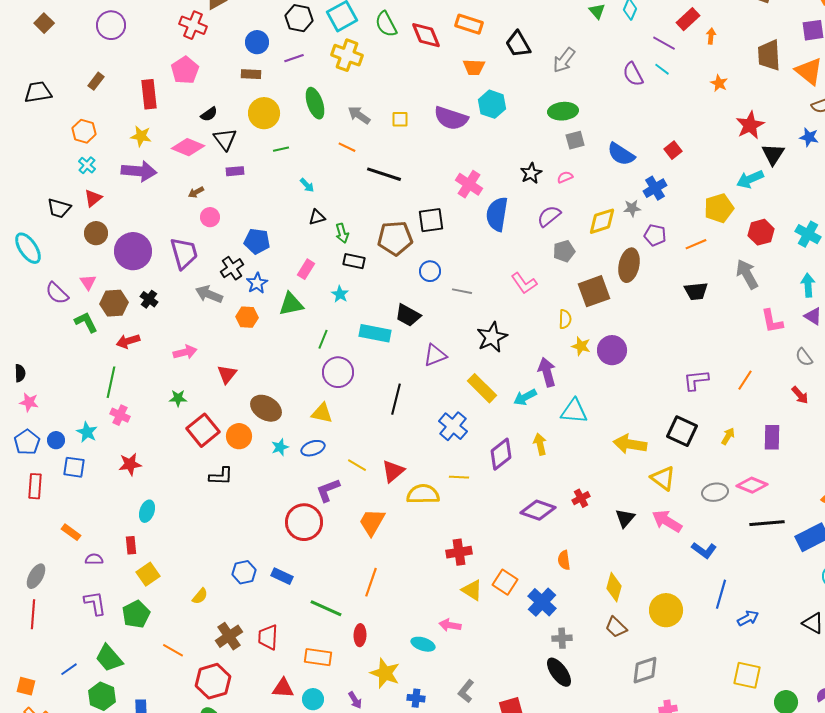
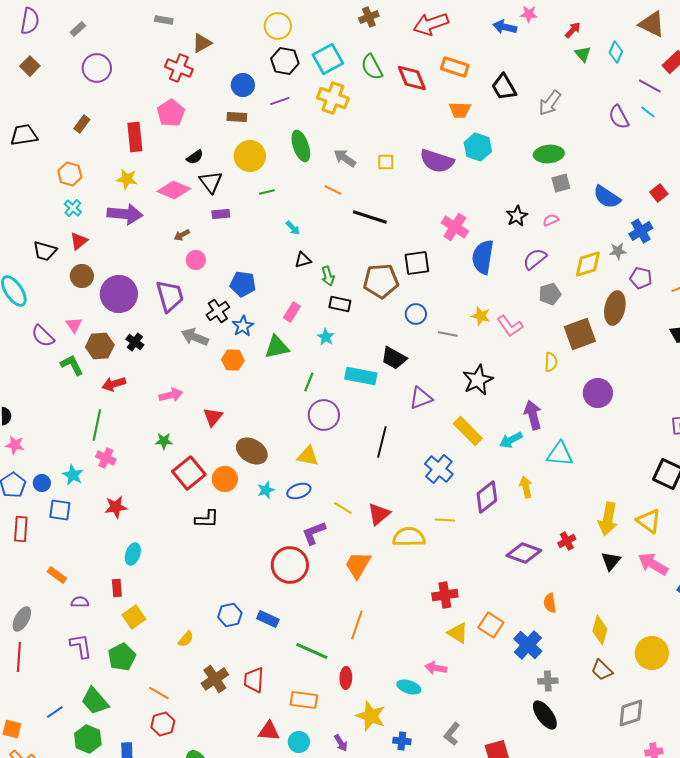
yellow star: (581, 346) -> (481, 316), moved
yellow arrow: (630, 444) -> (608, 519), moved, turned -88
red hexagon: (213, 681) -> (163, 724), moved, size x0.7

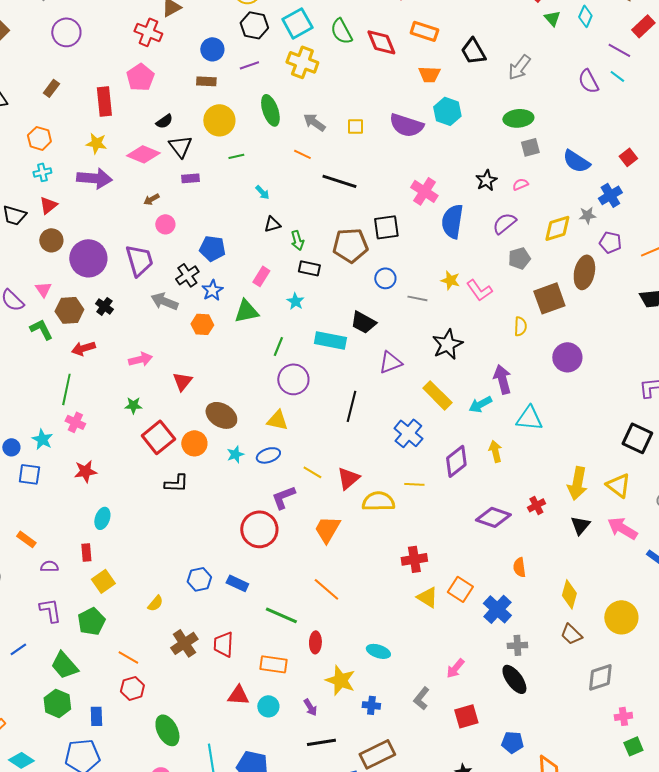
cyan cross: (73, 208) -> (42, 172), turned 36
orange line: (357, 625) -> (326, 589), turned -68
pink arrow: (436, 668) -> (455, 668), moved, turned -60
blue line: (55, 712) -> (18, 649), moved

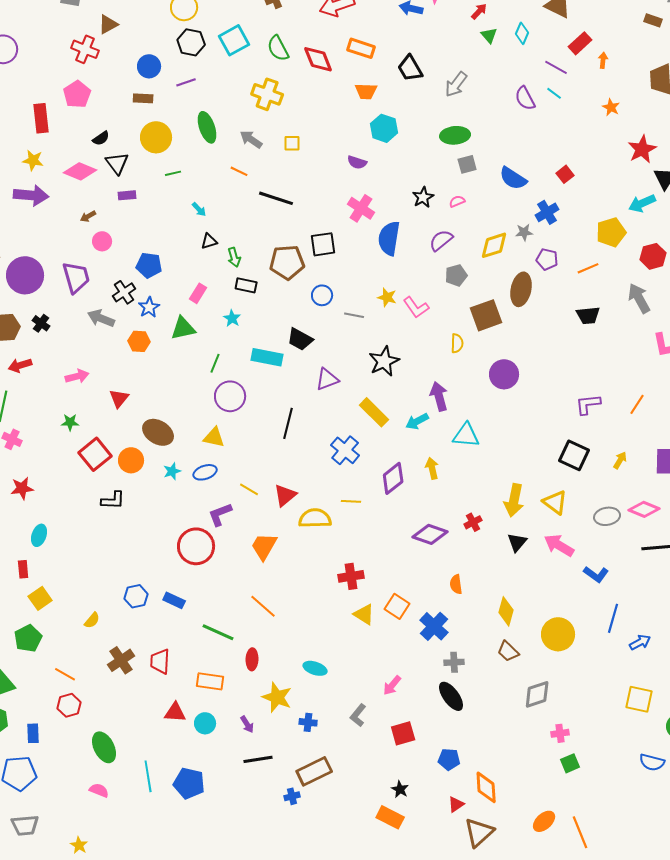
yellow cross: (302, 62) -> (267, 94), moved
purple semicircle: (406, 125) -> (357, 162), moved, size x0.6

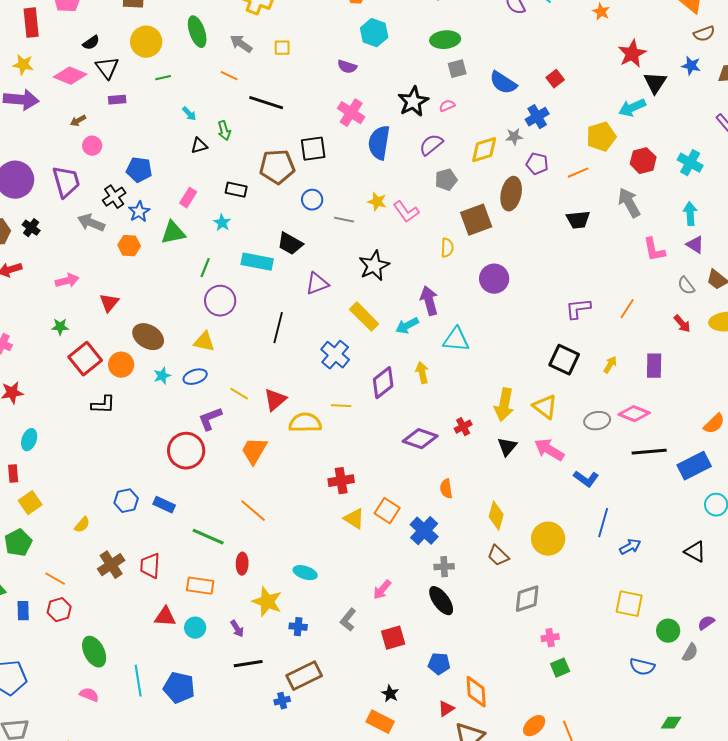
black star: (423, 197) -> (413, 102), size x1.4
green arrow: (234, 257) -> (224, 131), moved
blue rectangle: (33, 733) -> (23, 611), moved

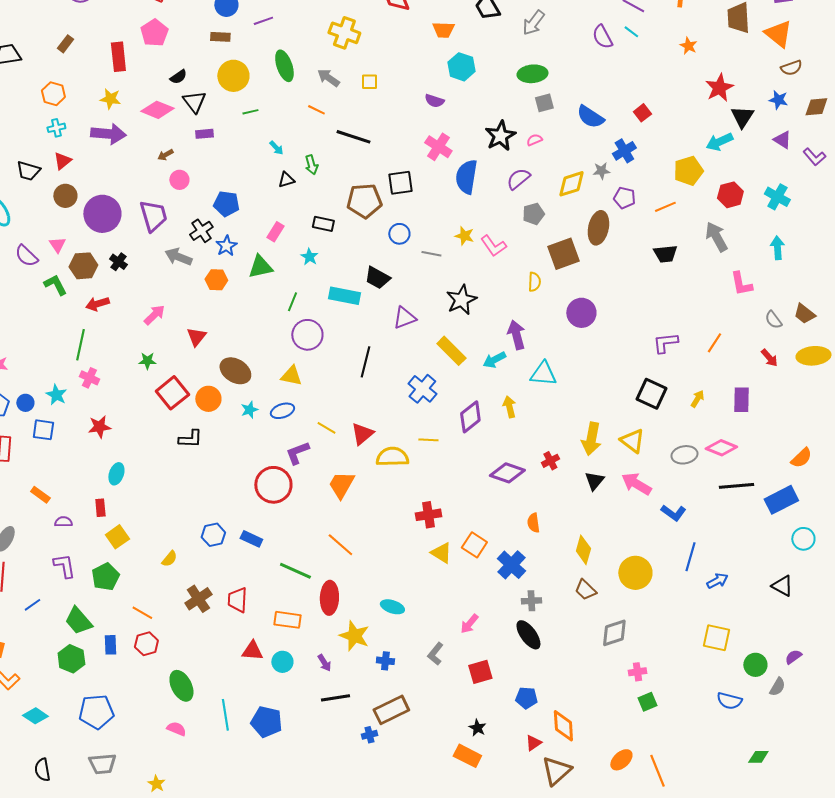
purple triangle: (695, 245) -> (782, 140), moved
pink arrow: (67, 281) -> (154, 315), turned -30
red ellipse: (242, 564) -> (329, 598), size x1.5

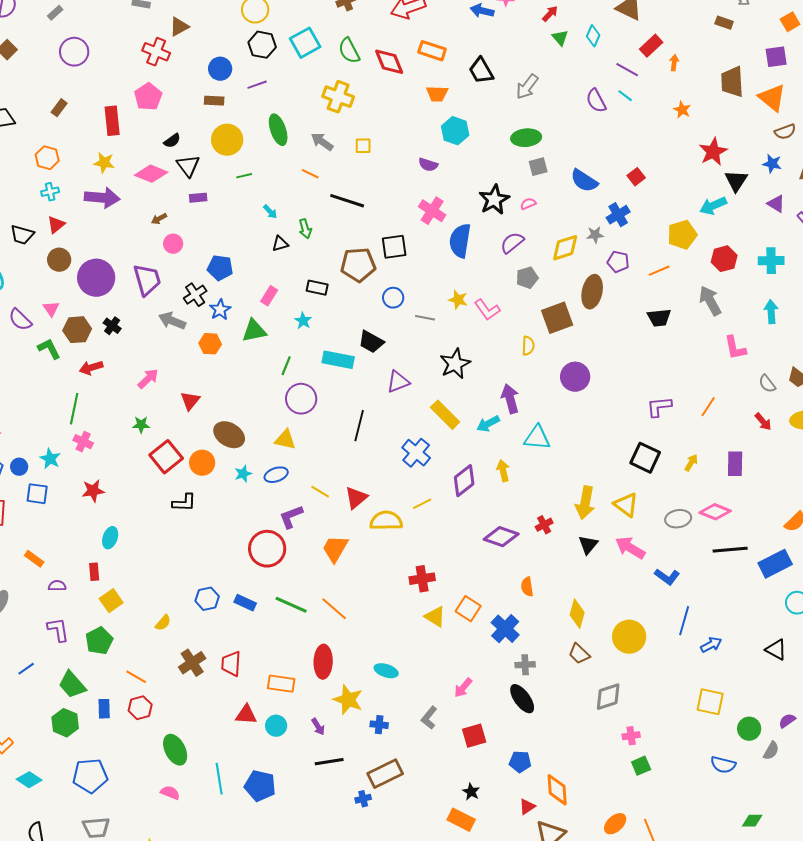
cyan cross: (777, 197) -> (771, 261), turned -30
yellow line: (428, 440) -> (422, 504), turned -30
green line: (295, 571) -> (291, 605), moved

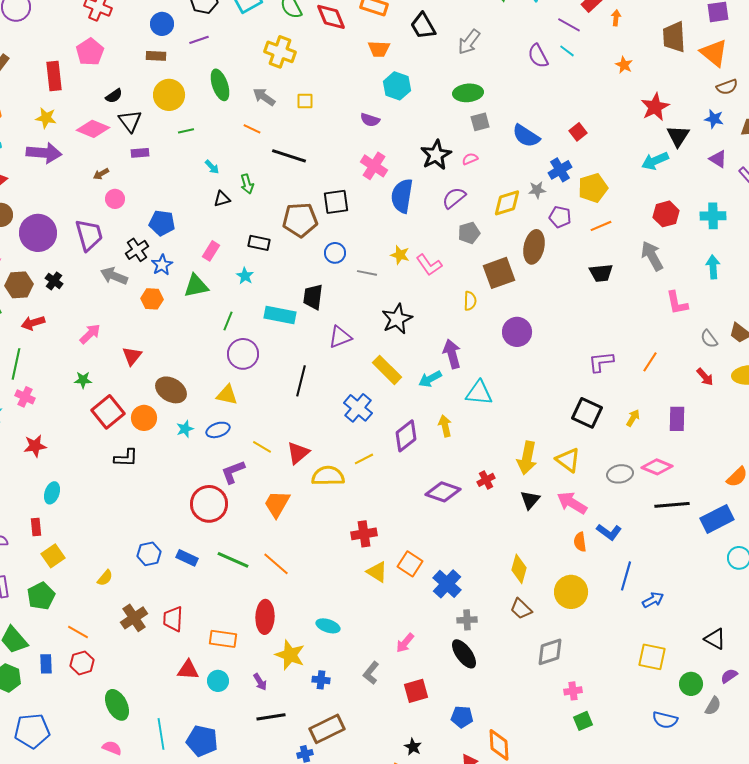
yellow pentagon: (682, 235) -> (593, 188), moved
black trapezoid: (371, 342) -> (313, 297), turned 68
orange semicircle: (527, 587) -> (580, 542), moved
black triangle: (776, 650) -> (715, 639), moved

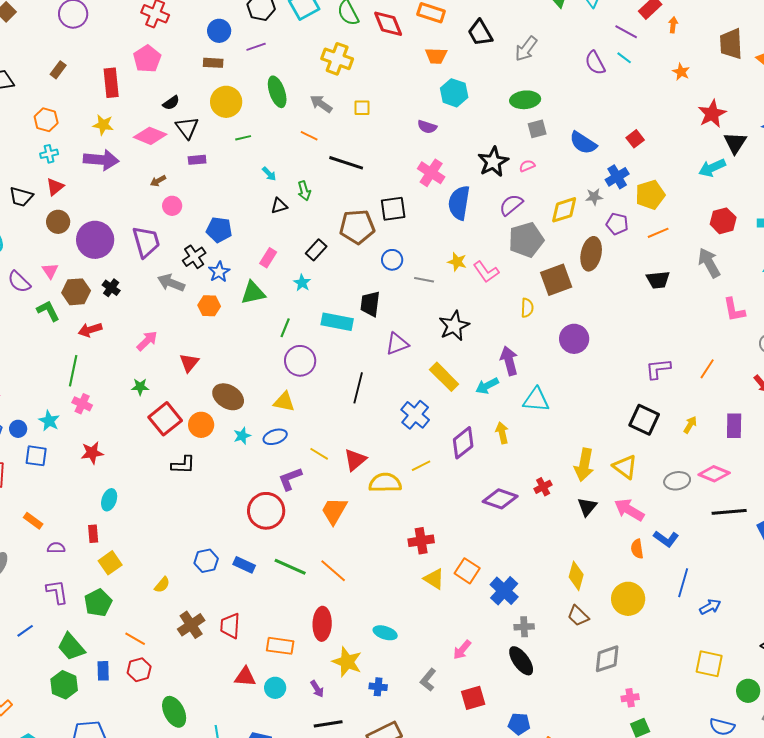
gray pentagon: (469, 233) -> (526, 240), size x1.6
black rectangle: (259, 243) -> (316, 250), turned -60

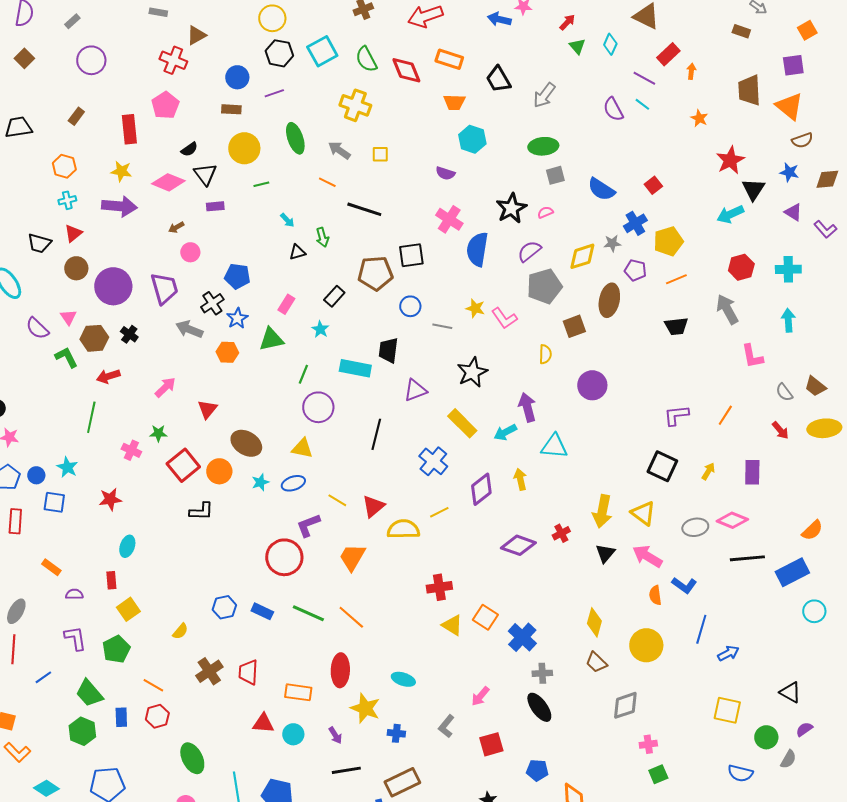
brown square: (556, 280) -> (574, 326), size x0.7
pink cross: (82, 404) -> (131, 450), moved

